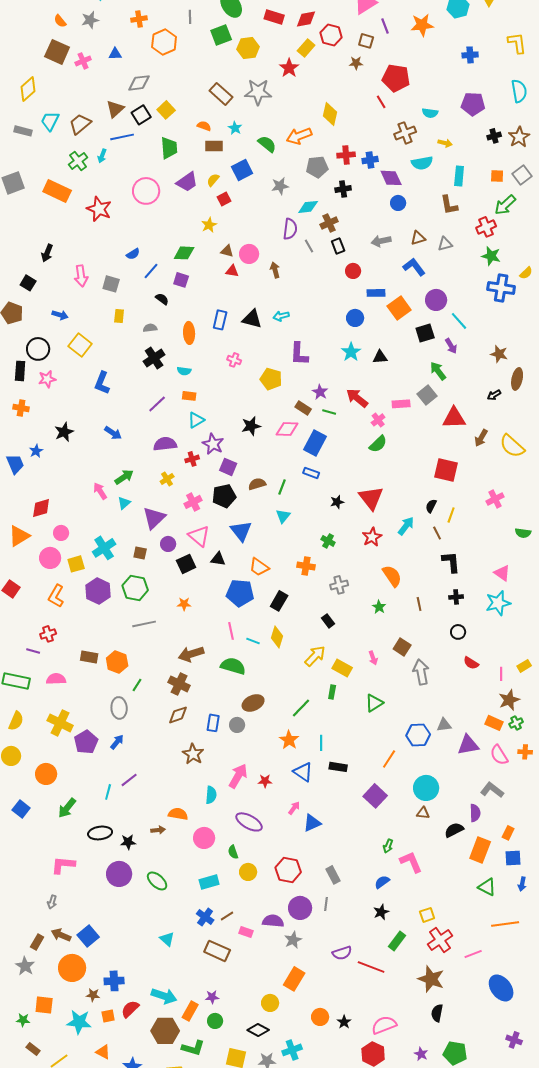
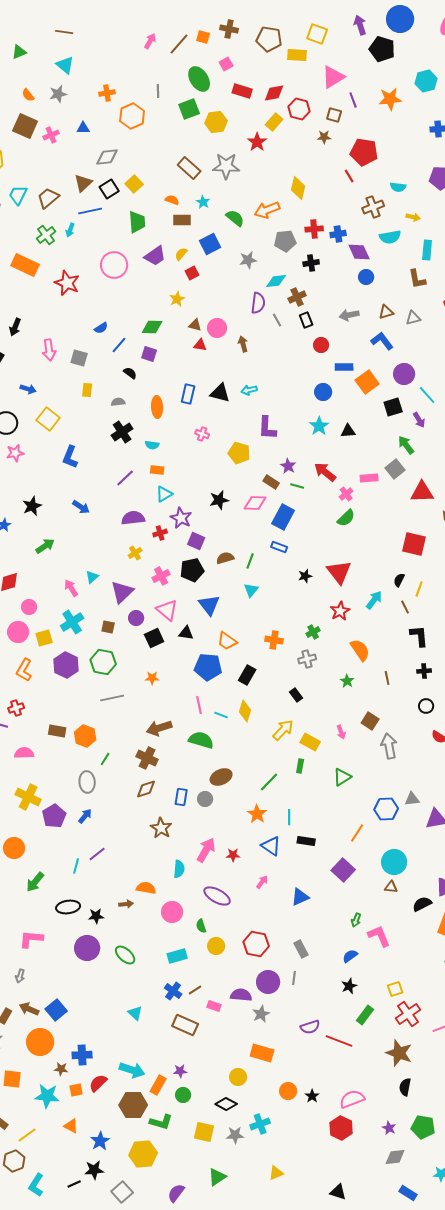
green arrow: (124, 477) -> (45, 546), moved
pink arrow: (100, 491) -> (71, 588), moved
green cross: (328, 541) -> (313, 632), moved, turned 32
blue triangle: (312, 823) -> (300, 897), moved
orange rectangle: (294, 979) -> (262, 1053), turned 75

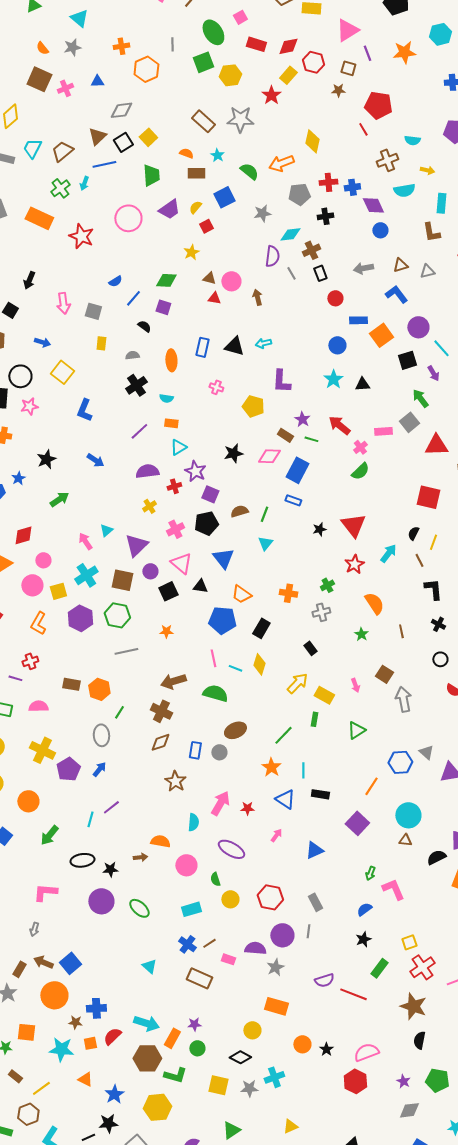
brown square: (108, 627) -> (122, 580), size x1.6
black cross: (424, 671) -> (438, 624), turned 32
gray triangle: (412, 799) -> (426, 752), turned 49

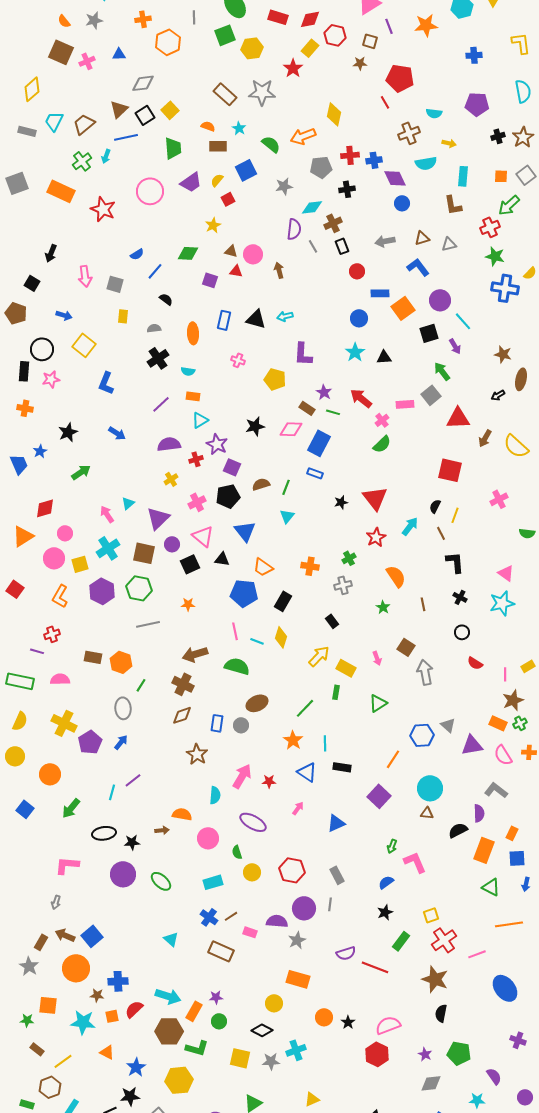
purple square: (163, 307) -> (210, 280), moved

